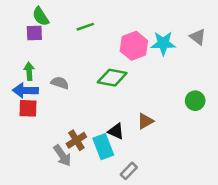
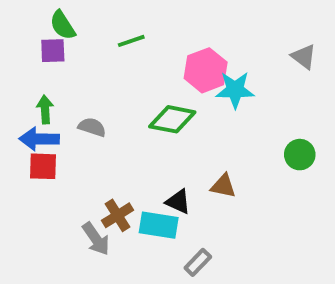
cyan star: (163, 43) -> (235, 90), moved
brown triangle: (145, 121) -> (223, 186), turned 42
cyan rectangle: (103, 147) -> (159, 225), turned -60

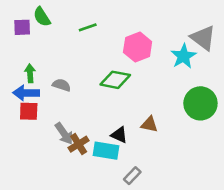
purple square: (53, 51) -> (22, 27), moved
gray triangle: (304, 57) -> (203, 38), size x1.5
cyan star: (235, 90) -> (183, 56), moved, turned -30
green circle: (300, 155) -> (200, 103), size x1.6
gray arrow: (96, 239) -> (64, 134), moved

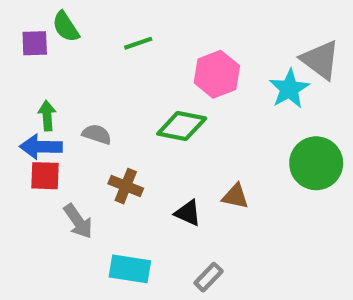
gray arrow: (64, 134) -> (78, 221), moved
brown cross: (79, 144) -> (126, 186), moved, turned -36
cyan rectangle: (106, 151) -> (130, 269), moved

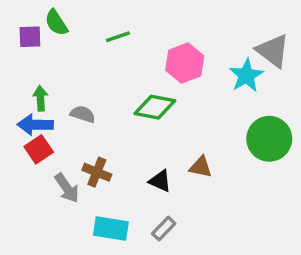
red square: (45, 176) -> (39, 149), turned -36
brown cross: (126, 186) -> (97, 172), moved
gray rectangle: (209, 277) -> (164, 229), moved

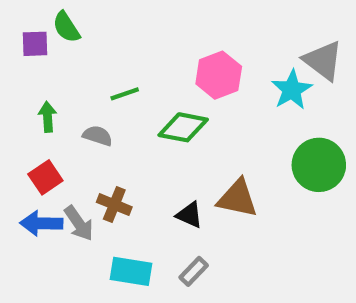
green line: (118, 37) -> (125, 94), moved
blue arrow: (35, 125) -> (41, 223), moved
brown triangle: (201, 167) -> (237, 198), size x1.5

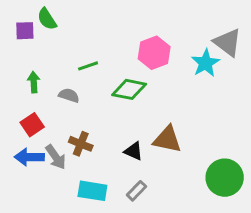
green circle: (319, 165) -> (225, 178), moved

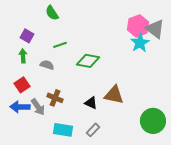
green semicircle: (47, 19) -> (52, 13), moved
purple square: (25, 31) -> (27, 36), moved, turned 32
pink hexagon: (154, 53) -> (138, 26), moved

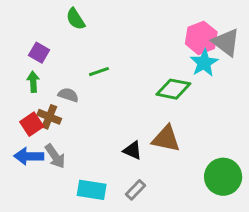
green line: (60, 45) -> (99, 72), moved
green diamond: (88, 61) -> (173, 89), moved
brown cross: (55, 98) -> (49, 117), moved

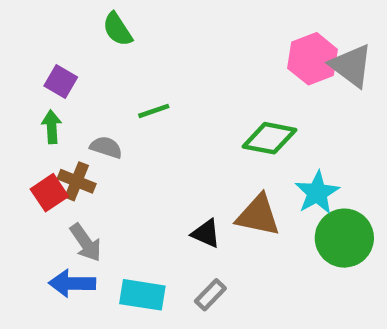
cyan star: (204, 63) -> (317, 193), moved
blue arrow: (29, 156) -> (72, 283), moved
green circle: (223, 177) -> (344, 238), moved

